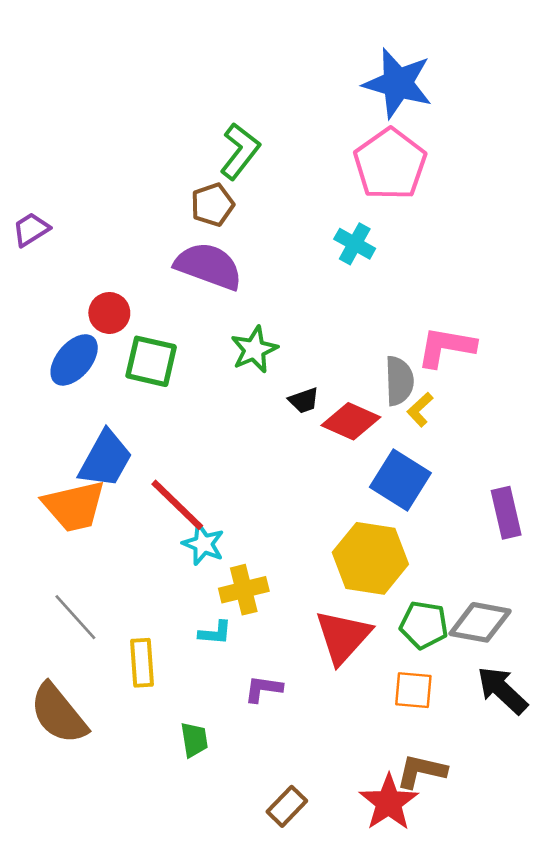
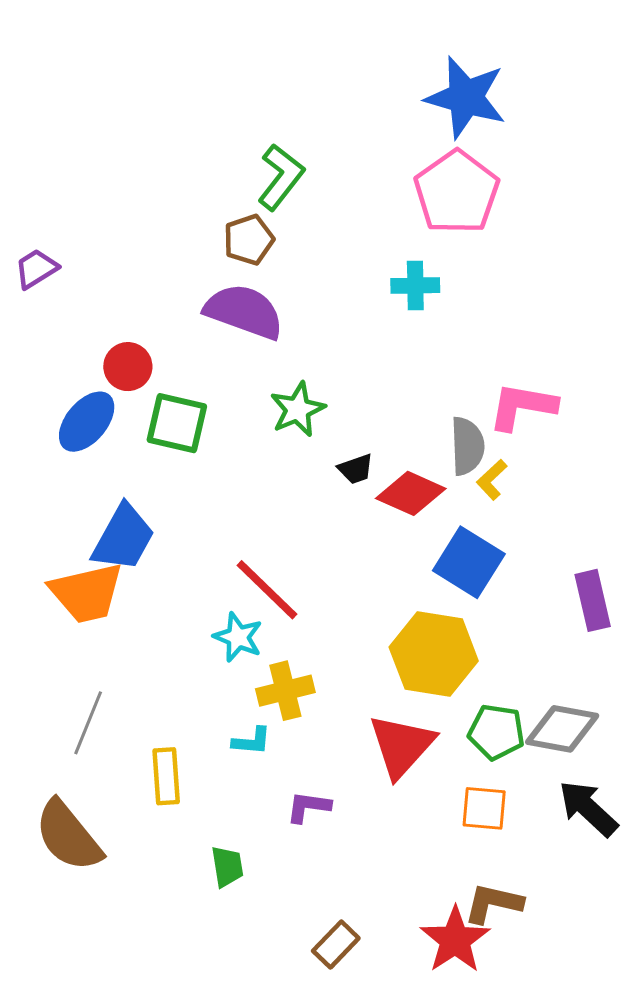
cyan cross: (355, 244) -> (415, 286), turned -30
red line: (177, 505) -> (267, 590), moved
gray line: (75, 617) -> (88, 723), turned 64

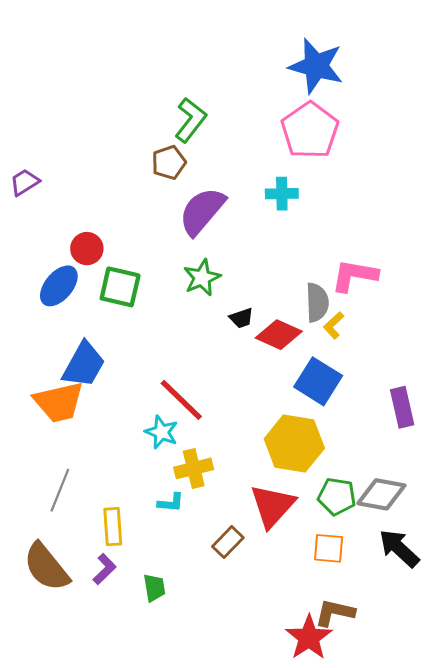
purple semicircle: (244, 312) -> (202, 211), moved, turned -70
purple L-shape: (308, 807) -> (104, 569), moved, turned 128
brown rectangle: (336, 944) -> (228, 542), moved

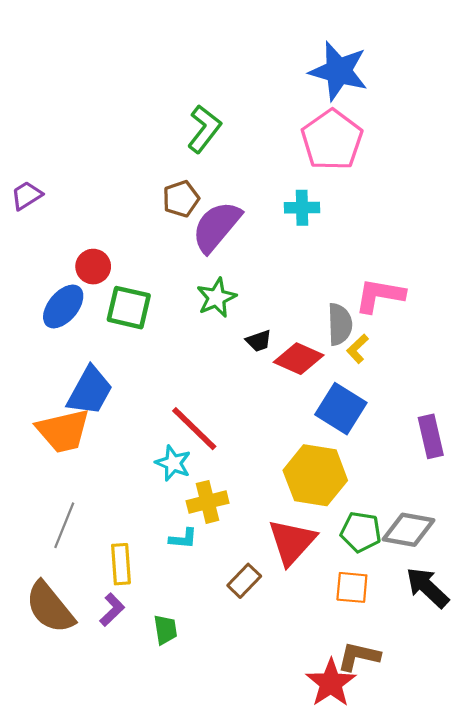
brown pentagon: (169, 162) -> (181, 199), moved

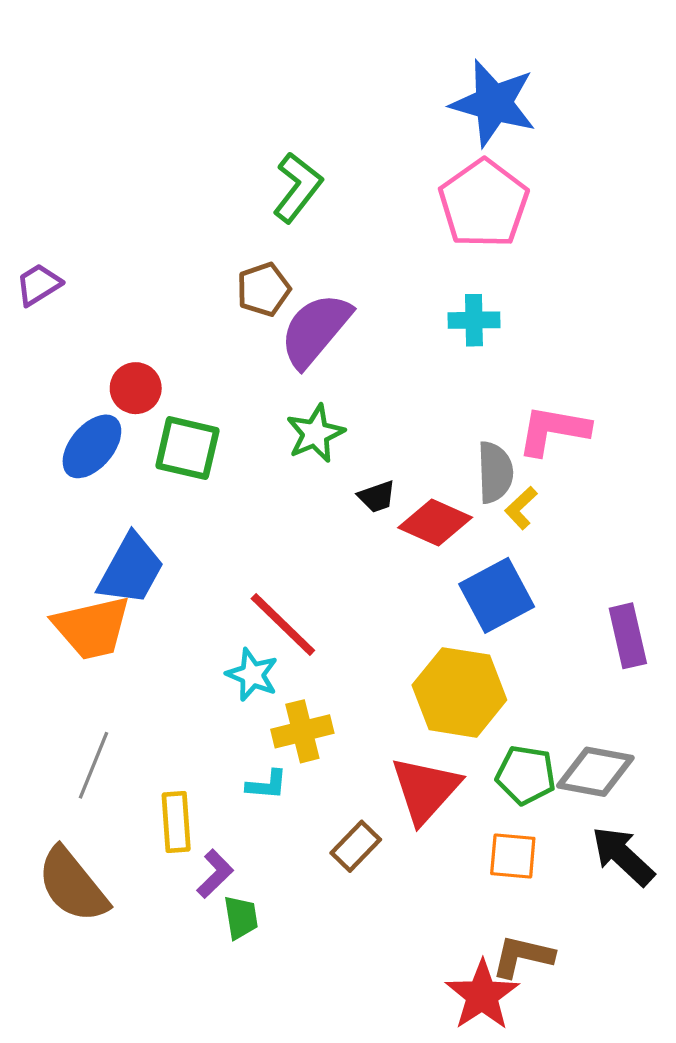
cyan cross: (302, 208) -> (474, 320), moved
blue square: (341, 409) -> (497, 595), turned 30
purple L-shape: (112, 610) -> (215, 874), moved

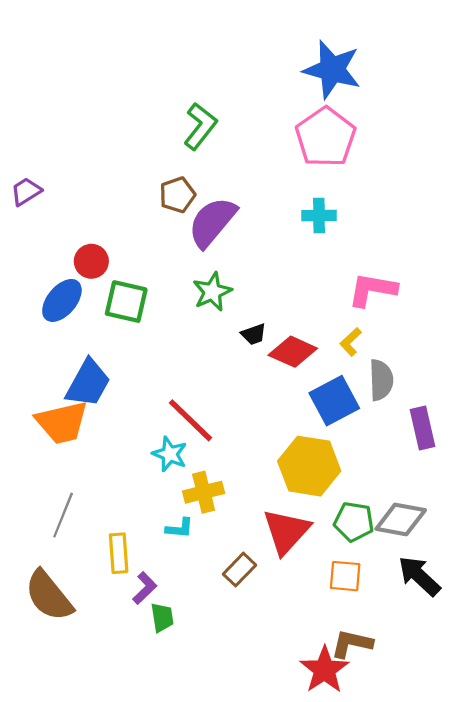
gray semicircle: (495, 472) -> (381, 380), moved

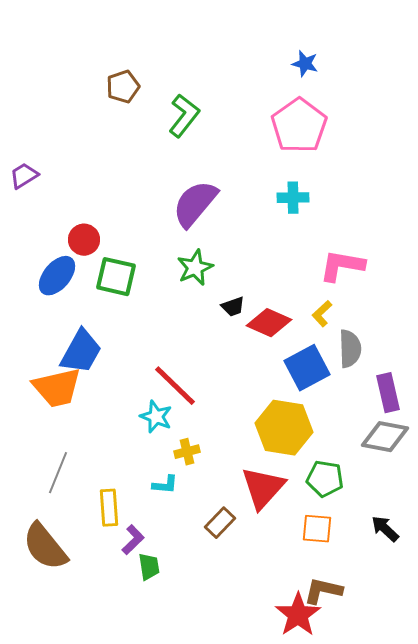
blue star: (332, 70) -> (305, 64), size x0.5
brown pentagon: (177, 195) -> (123, 87), moved
yellow cross: (204, 492) -> (187, 452), size x0.7
gray diamond: (401, 519) -> (385, 437), moved
black arrow: (419, 576) -> (385, 529), size x0.7

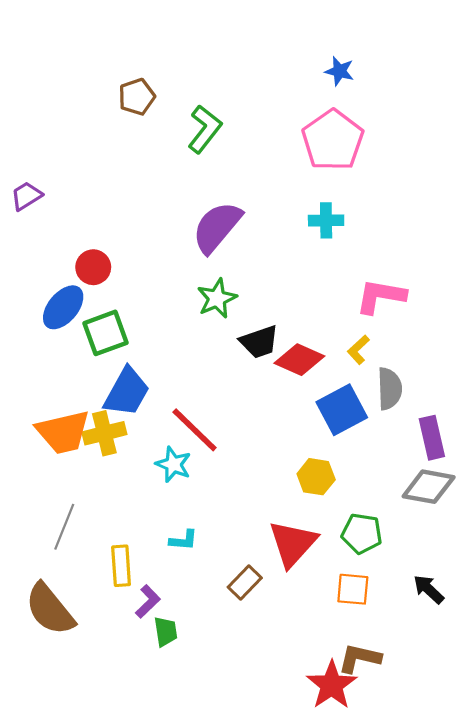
green square: (116, 277) -> (105, 333), moved, turned -33
black trapezoid: (233, 307) -> (259, 342), size x1.5
blue trapezoid: (81, 352) -> (127, 392), moved
yellow hexagon: (284, 428) -> (316, 477), size x0.6
yellow cross: (187, 452) -> (104, 433), moved, size x1.5

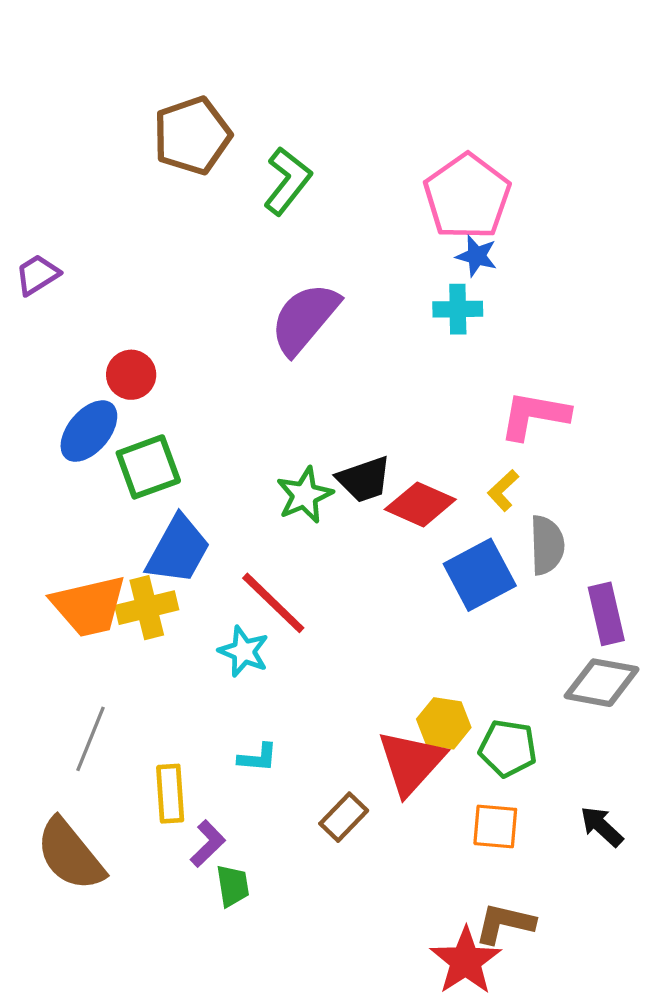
blue star: (339, 71) -> (477, 256), moved
brown pentagon: (137, 97) -> (192, 136), size x1.5
green star: (217, 298) -> (305, 495), moved
yellow hexagon: (316, 477) -> (444, 723), moved

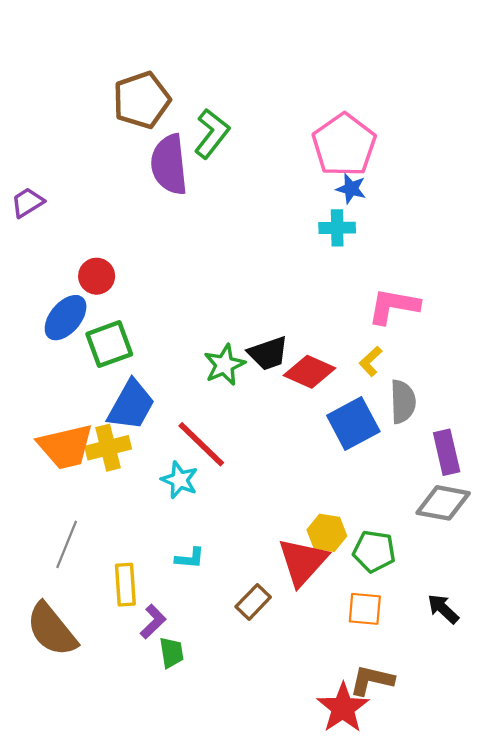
purple semicircle: (305, 318) -> (169, 164), moved, turned -46

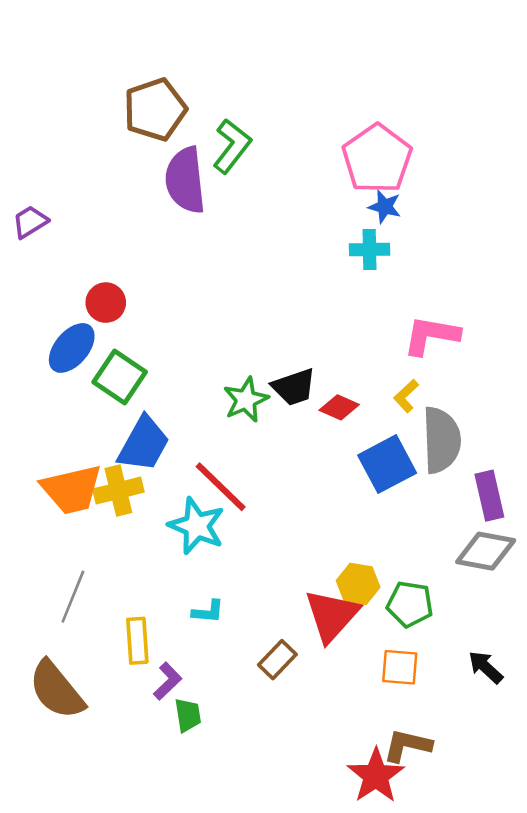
green square: (109, 344) -> (120, 377), turned -36
red diamond: (310, 372) -> (339, 407), size x0.7
gray semicircle: (403, 402) -> (441, 440), size x1.4
cyan star: (179, 480) -> (197, 526), size x1.4

